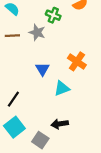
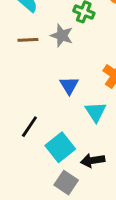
cyan triangle: (62, 88) -> (96, 112), turned -42
cyan square: (14, 127) -> (60, 147), moved

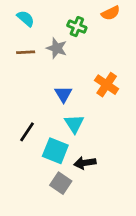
cyan triangle: (96, 112) -> (74, 124), moved
cyan square: (60, 147) -> (55, 151), turned -30

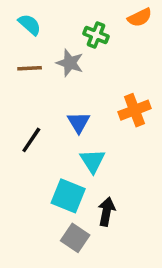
orange cross: (107, 85) -> (135, 110), turned 35
black line: (27, 132) -> (31, 140), moved
black arrow: (85, 163) -> (107, 212), turned 110

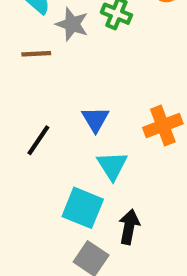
gray star: (70, 63) -> (72, 24), moved
orange cross: (135, 110) -> (163, 126), moved

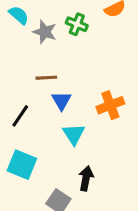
brown line: (36, 54) -> (46, 78), moved
cyan square: (83, 208) -> (22, 165), moved

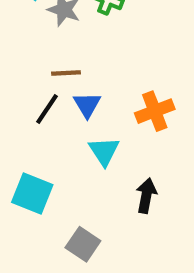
black line: (20, 116) -> (47, 109), moved
black arrow: (86, 178) -> (146, 196), moved

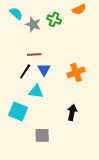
cyan triangle: (104, 151) -> (36, 91), moved, turned -49
gray square: (83, 244) -> (42, 135), turned -35

